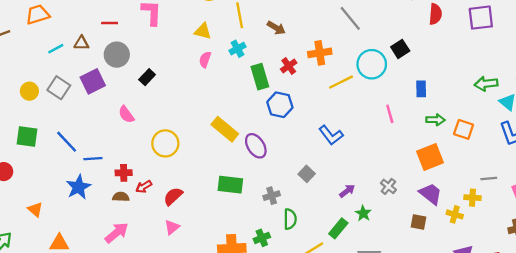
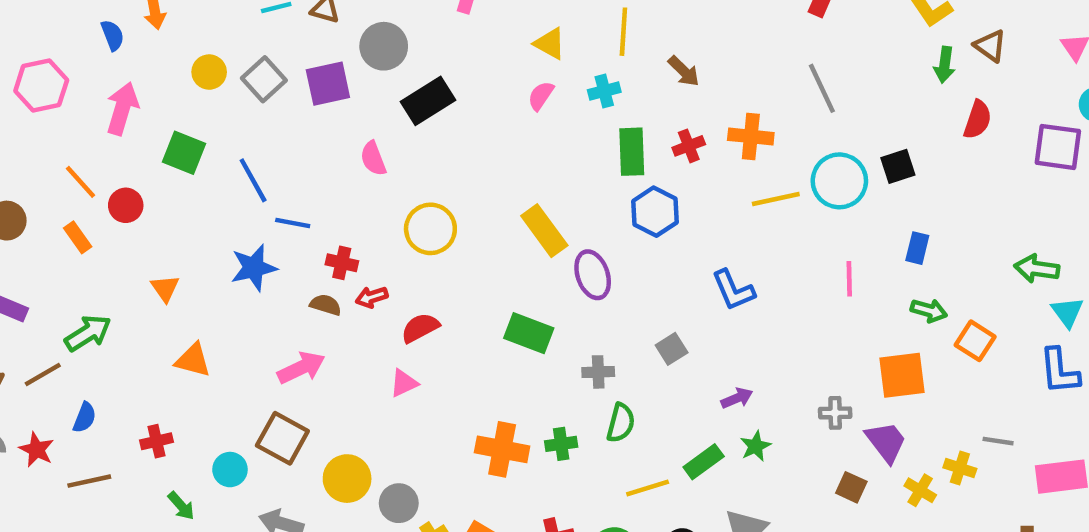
black rectangle: (147, 77) -> (428, 101), size x1.6
gray cross: (388, 186) -> (835, 413), moved, turned 35

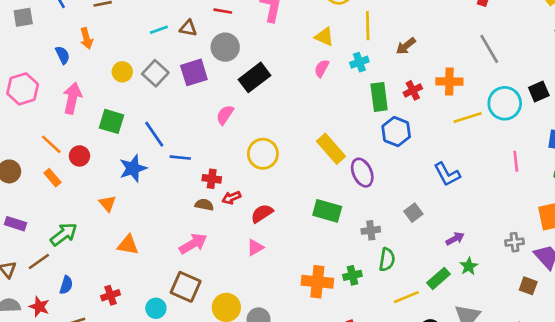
brown arrow: (684, 71) -> (406, 46), turned 102
pink semicircle: (373, 159) -> (225, 115), turned 60
blue star: (254, 268) -> (133, 168), moved

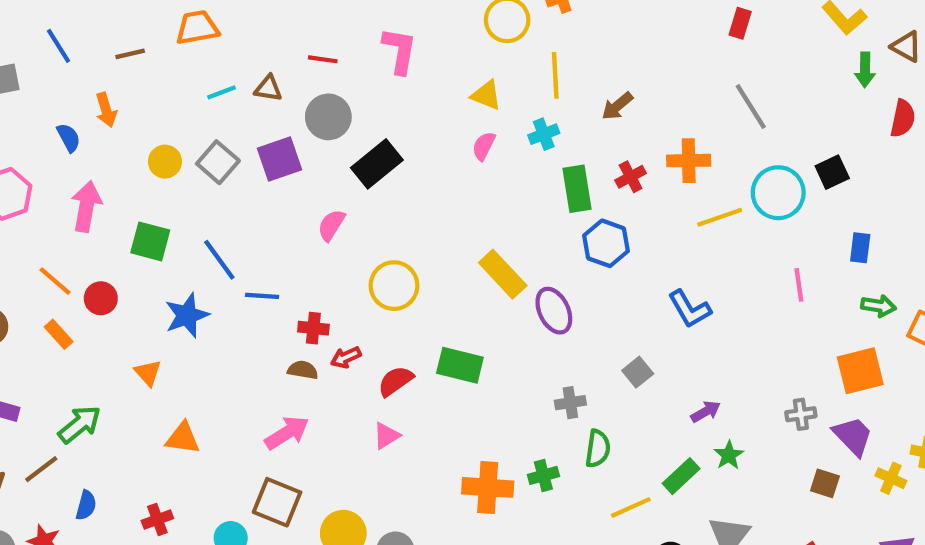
green rectangle: (327, 211) -> (460, 365), moved

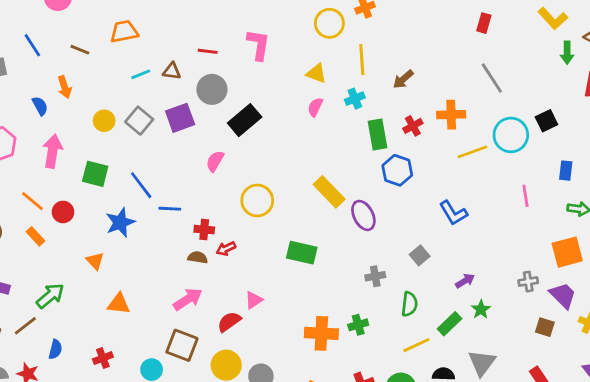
brown line: (130, 54) -> (80, 50), turned 36
red semicircle: (396, 381) -> (229, 322), moved
green semicircle: (598, 449) -> (409, 304), moved

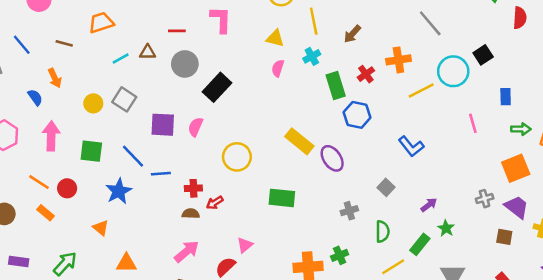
purple square: (180, 118) -> (163, 125), moved, turned 30

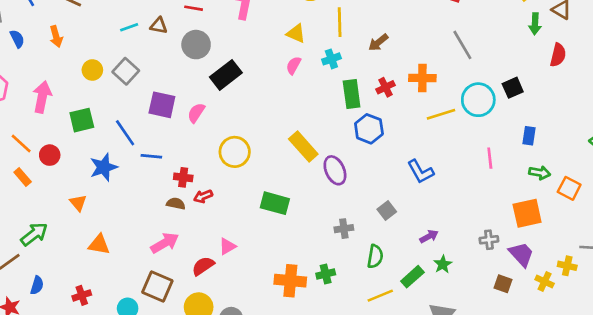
blue semicircle: (35, 97) -> (17, 39), moved
green square: (91, 151) -> (82, 120), turned -30

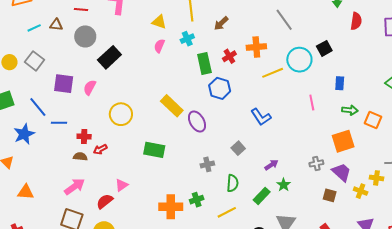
yellow line: (380, 296) -> (227, 212), moved

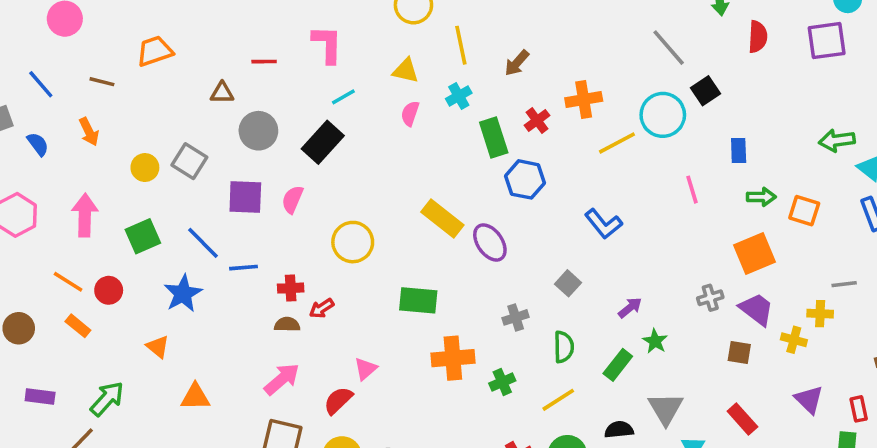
gray line: (284, 20) -> (669, 48), moved
cyan line: (34, 28) -> (343, 97), moved
gray circle: (85, 36) -> (258, 131), moved
orange cross: (171, 207) -> (453, 358), moved

